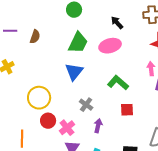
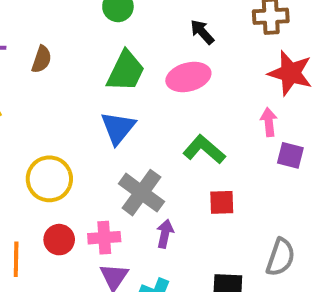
gray cross: (86, 105) -> (141, 193), size x1.6
red circle: (48, 121) -> (59, 240), moved
pink cross: (67, 128) -> (104, 238), turned 35

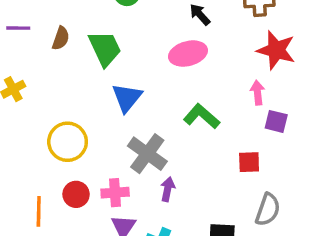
green trapezoid: (126, 71) -> (105, 48), moved, turned -51
red square: (222, 202) -> (249, 162), moved

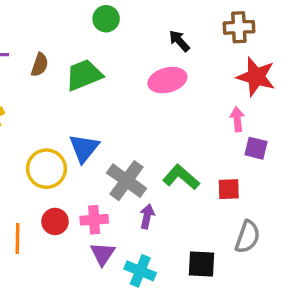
green trapezoid: (105, 48) -> (84, 75), turned -87
blue triangle: (127, 98) -> (84, 148), moved
green L-shape: (202, 116) -> (181, 177), moved

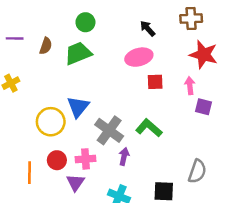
green circle: (106, 19) -> (85, 22), moved
red square: (229, 189) -> (155, 82), moved
purple triangle: (103, 254) -> (76, 183), moved

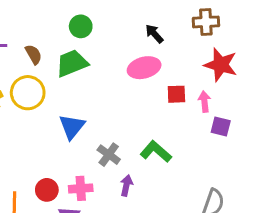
brown semicircle: (46, 46) -> (34, 54), turned -49
red square: (155, 82) -> (176, 94), moved
yellow circle: (51, 122) -> (28, 93), moved
gray cross: (109, 130) -> (109, 155), size x0.7

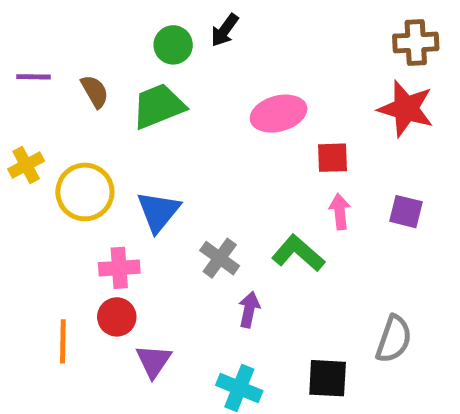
brown cross: (206, 22) -> (416, 42), moved
black arrow: (154, 34) -> (225, 30), moved, turned -102
yellow circle: (28, 93) -> (85, 192), moved
pink arrow: (204, 102) -> (340, 212), moved
pink cross: (81, 188) -> (119, 268), moved

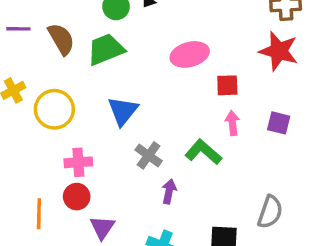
brown semicircle: (95, 91) -> (61, 39), size x1.4
blue triangle: (158, 212) -> (123, 111), moved

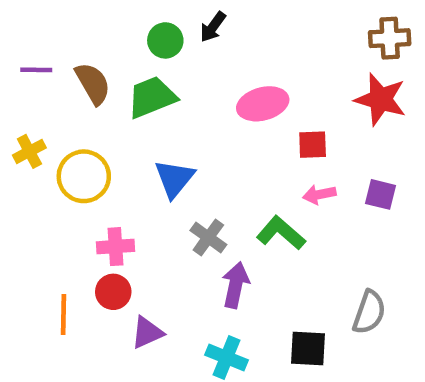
pink arrow: (232, 123) -> (319, 194), turned -95
purple arrow: (169, 191) -> (236, 285), size x1.4
purple triangle: (102, 227) -> (147, 333), turned 32

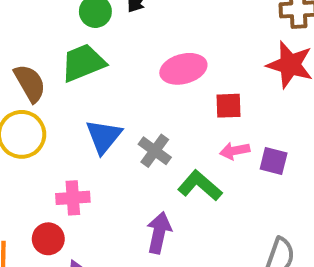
brown semicircle: (93, 83) -> (30, 83), moved
purple square: (380, 194) -> (274, 161), moved
gray cross: (208, 237) -> (155, 151), moved
pink cross: (116, 247) -> (73, 198), moved

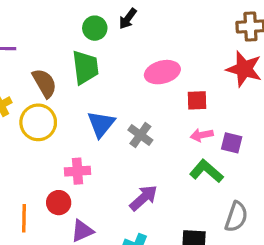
green trapezoid: (83, 63) -> (85, 67), turned 105
green L-shape: (200, 186) -> (206, 171), moved
purple arrow: (159, 233) -> (144, 198), turned 36

